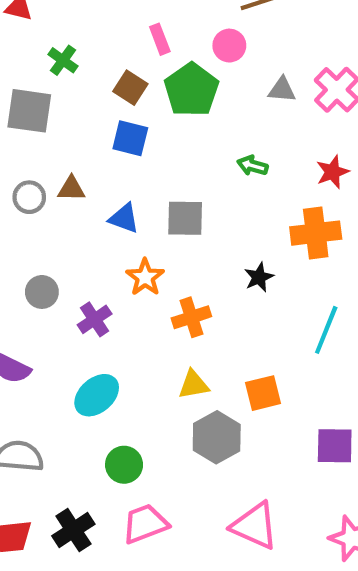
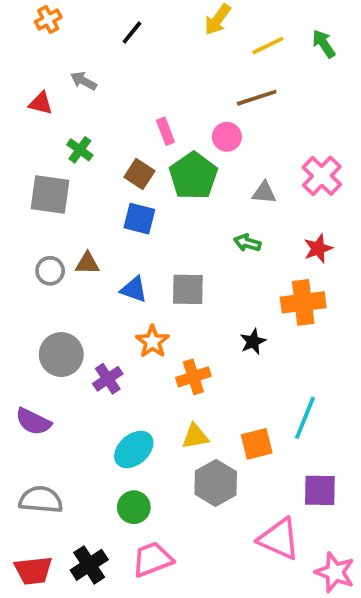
gray triangle: (282, 90) -> (264, 193), moved
gray circle: (42, 292) -> (61, 355), size x1.5
cyan line: (326, 330) -> (305, 418), moved
cyan ellipse: (97, 395) -> (134, 449), moved
pink triangle: (255, 526) -> (279, 539), moved

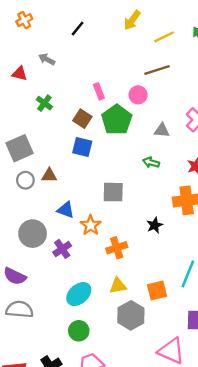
gray square: (50, 194) -> (19, 148), moved, turned -32
blue triangle: (134, 289) -> (66, 210), moved
gray semicircle: (41, 500) -> (19, 309), moved

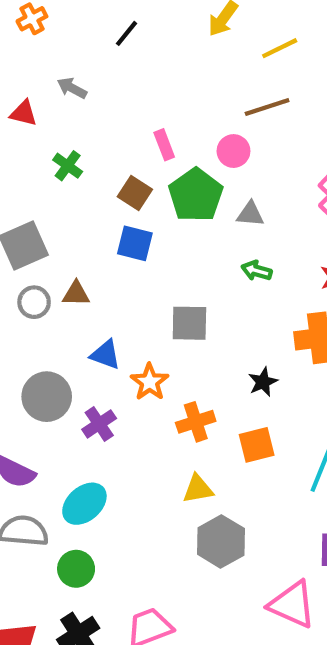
gray triangle: (162, 130) -> (250, 214), moved
orange square: (157, 290) -> (257, 445), moved
cyan ellipse: (79, 294) -> (84, 504), moved
green circle: (79, 331) -> (76, 569), moved

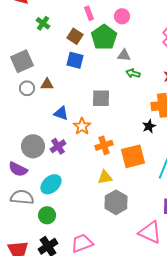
gray triangle: (250, 214) -> (124, 55), moved
black star: (263, 382) -> (149, 126), moved
gray circle: (47, 397) -> (33, 146), moved
orange square: (257, 445) -> (133, 156), size x1.4

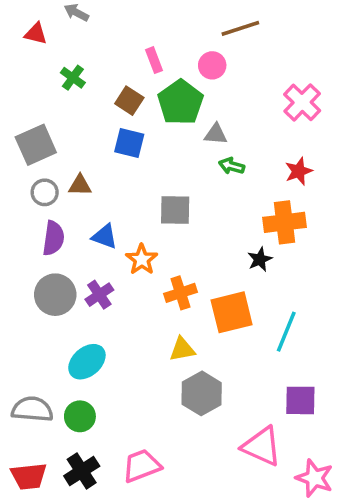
purple semicircle: (18, 169) -> (53, 238), moved, turned -108
gray semicircle: (22, 197) -> (32, 409), moved

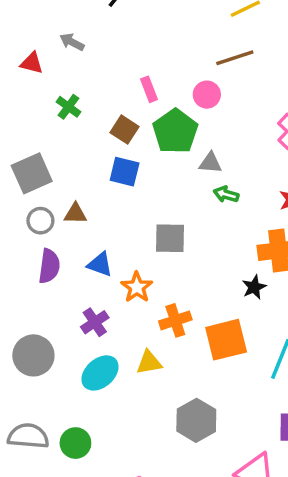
gray circle: (55, 295) -> (33, 355), moved
yellow triangle: (182, 349) -> (149, 362), moved
cyan ellipse: (87, 362) -> (100, 373), moved

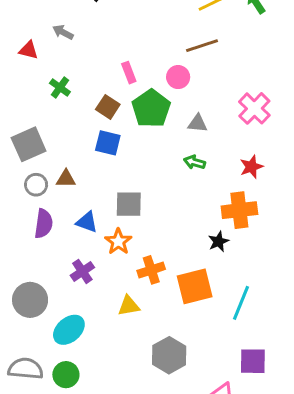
gray triangle: (210, 163) -> (198, 123), moved
gray square: (170, 238) -> (129, 204), moved
cyan ellipse: (100, 373) -> (69, 330), moved

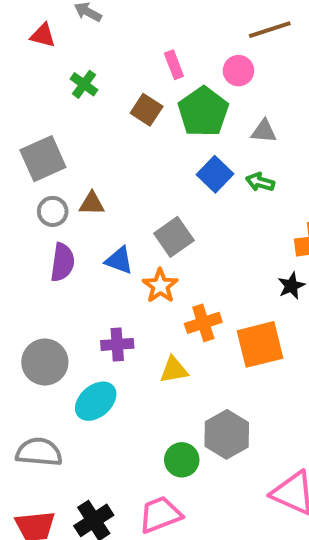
blue square: (108, 143) -> (215, 174), moved, turned 30
gray square: (129, 204) -> (174, 237), turned -36
purple cross: (82, 271) -> (117, 344), moved, turned 30
green circle: (66, 375) -> (182, 460), moved

